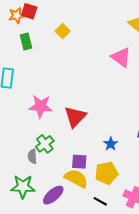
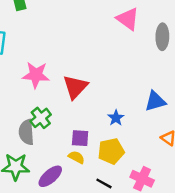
gray semicircle: (32, 156) -> (26, 132), size x1.5
yellow semicircle: (76, 178) -> (76, 157), size x0.6

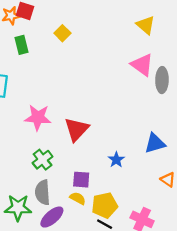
pink triangle: (128, 19) -> (142, 65), moved
gray semicircle: (26, 132) -> (43, 192), moved
yellow pentagon: (111, 151) -> (105, 205), moved

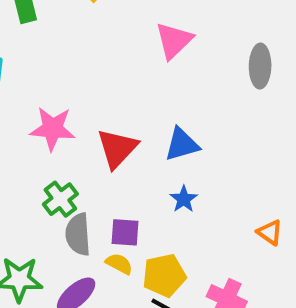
pink triangle: (142, 65) -> (174, 41), moved, turned 40
blue triangle: (155, 143) -> (182, 144), moved
gray semicircle: (43, 192) -> (78, 234), moved

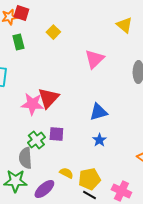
red triangle: (117, 148) -> (48, 98), moved
purple square: (125, 232) -> (56, 134), moved
gray semicircle: (78, 234) -> (25, 158), moved

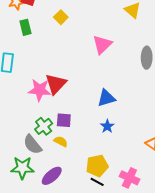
gray semicircle: (25, 158) -> (33, 144), turned -35
yellow semicircle: (66, 173) -> (61, 141), moved

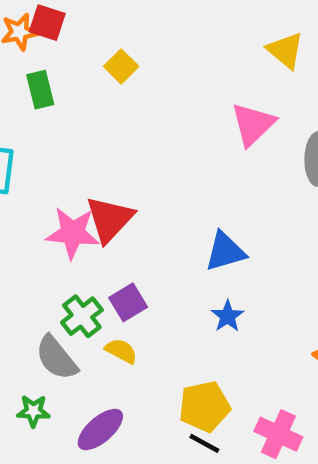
pink triangle: (102, 44) -> (253, 124), moved
purple square: (64, 120) -> (128, 302), turned -35
green star: (22, 168) -> (33, 411), size x0.6

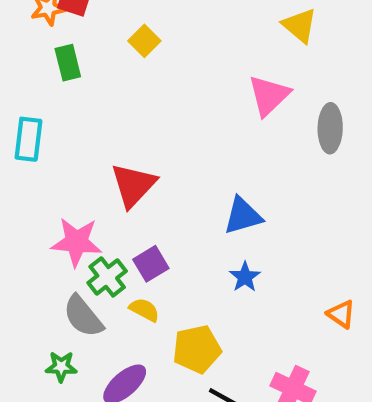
pink star: (73, 233) -> (77, 242), moved
yellow pentagon: (204, 406) -> (197, 349), moved

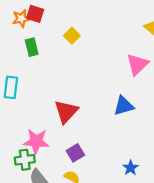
blue triangle: (243, 216) -> (124, 106), moved
green cross: (107, 277) -> (25, 160), moved, turned 30
blue star: (245, 277) -> (130, 168), moved

